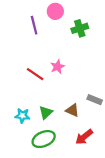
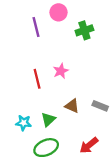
red line: (35, 74) -> (37, 79), turned 42
brown triangle: (72, 110) -> (72, 106), moved

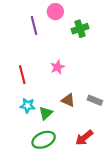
red line: (37, 79) -> (22, 75), moved
cyan star: (24, 123) -> (28, 106), moved

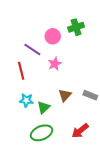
pink circle: (55, 12) -> (53, 36), moved
purple line: (34, 25) -> (32, 50), moved, turned -42
brown triangle: (68, 100) -> (65, 95), turned 48

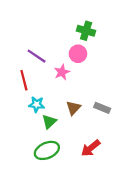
green cross: (76, 27) -> (86, 31), turned 35
pink circle: (53, 36) -> (78, 54), moved
cyan star: (26, 100) -> (37, 104), moved

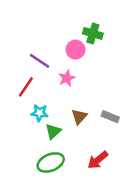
pink circle: (78, 54) -> (75, 50), moved
red line: (24, 80) -> (26, 87), turned 48

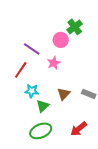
green cross: (93, 33) -> (75, 27), turned 35

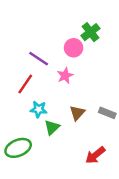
green ellipse: (41, 131) -> (18, 148), moved

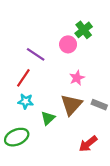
pink star: (65, 76) -> (77, 78), moved
cyan star: (39, 109) -> (26, 101), moved
brown triangle: (77, 113) -> (71, 105), size x1.5

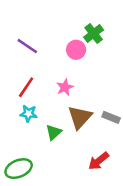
purple line: (36, 54) -> (27, 46), moved
pink star: (77, 78) -> (65, 87), moved
green ellipse: (17, 137) -> (19, 169), moved

